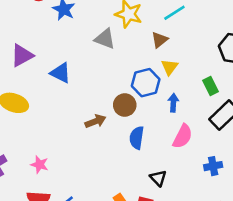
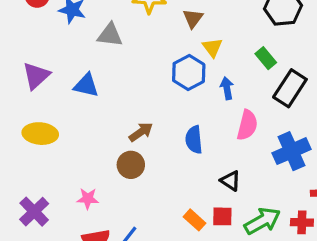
gray triangle: (105, 39) -> (110, 35), moved
brown circle: (125, 105) -> (131, 165), moved
blue cross: (213, 166) -> (291, 151), size x1.6

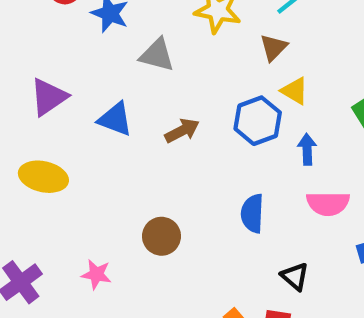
yellow triangle: (212, 47) -> (295, 91), turned -30
pink semicircle: (247, 125) -> (328, 203), turned 68
brown arrow: (141, 132) -> (182, 131), moved

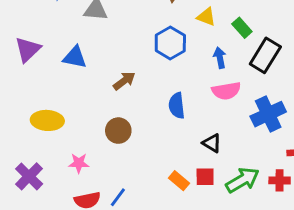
yellow triangle: (295, 91) -> (206, 17), moved
brown arrow: (182, 131) -> (124, 81), moved
blue arrow: (307, 149) -> (220, 58), moved
yellow ellipse: (43, 177) -> (47, 120), moved

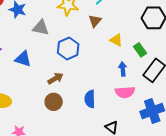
blue hexagon: (170, 43) -> (68, 49), moved
brown circle: (118, 131) -> (54, 102), moved

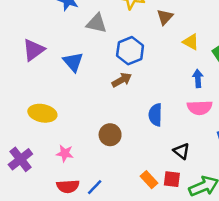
blue triangle: (23, 59) -> (73, 62), turned 30
brown arrow: (55, 78) -> (122, 80), moved
brown circle: (54, 102) -> (110, 135), moved

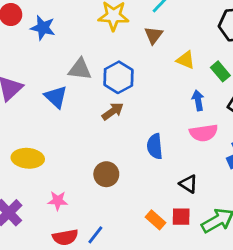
gray triangle: (97, 23) -> (80, 69), moved

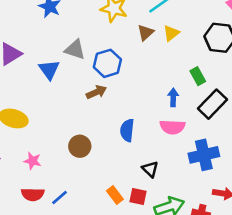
yellow triangle: (186, 60) -> (171, 33), moved, turned 48

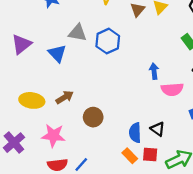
brown arrow: (96, 92) -> (65, 97), moved
blue arrow: (173, 97) -> (154, 71), moved
blue semicircle: (127, 130) -> (135, 133), moved
pink star: (32, 161) -> (53, 136), size x1.5

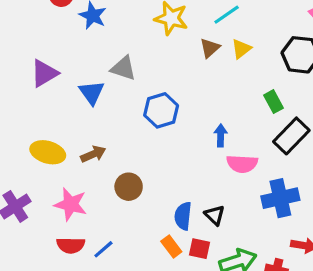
blue hexagon: (108, 41) -> (161, 110), moved

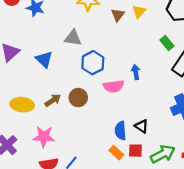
gray triangle: (123, 68) -> (73, 38), moved
pink semicircle: (242, 164) -> (114, 86), moved
brown circle: (129, 187) -> (78, 98), moved

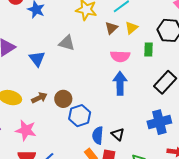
green rectangle: (167, 43) -> (149, 50), moved, turned 32
blue hexagon: (93, 63) -> (80, 116), moved
blue arrow: (136, 72) -> (120, 83), size x1.6
pink semicircle: (114, 86) -> (120, 56), moved

